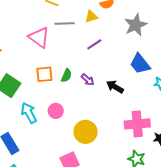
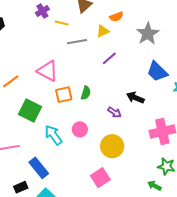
pink triangle: (39, 37) -> (48, 71), moved
purple arrow: (88, 80) -> (114, 112), moved

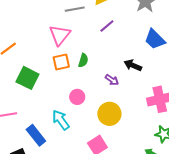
pink triangle: (48, 71) -> (60, 35), moved, turned 40
cyan arrow: (53, 135) -> (61, 120), moved

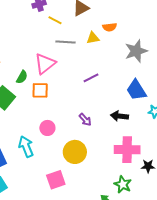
purple line: (107, 26) -> (91, 78), moved
green semicircle: (83, 60) -> (22, 77), moved
black arrow: (133, 65) -> (119, 116), moved, turned -30

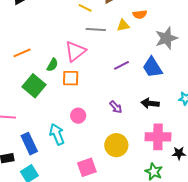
blue trapezoid: (136, 90) -> (152, 67), moved
yellow circle: (75, 152) -> (116, 145), moved

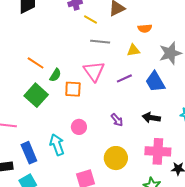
yellow triangle: (123, 25) -> (133, 50), moved
pink triangle: (75, 51) -> (94, 71), moved, turned -30
orange line: (22, 53) -> (36, 63), moved, turned 54

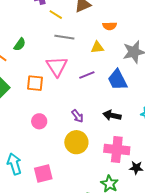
green semicircle: (55, 75) -> (20, 44), moved
cyan arrow: (57, 145) -> (14, 164), moved
yellow circle: (116, 158) -> (76, 142), moved

